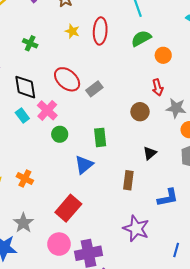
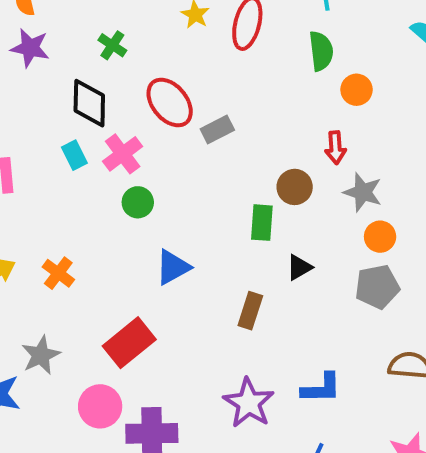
green semicircle: (141, 38) -> (321, 51), turned 102
green cross: (30, 43) -> (112, 45), moved
green rectangle: (100, 137) -> (262, 223), moved
blue L-shape: (168, 198) -> (321, 388), moved

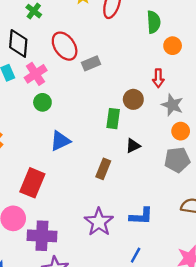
red rectangle: (129, 343) -> (32, 183), turned -32

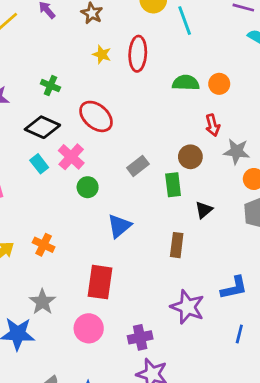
green semicircle: (154, 22) -> (186, 83), moved, turned -70
black diamond: (18, 43) -> (42, 127), turned -56
gray rectangle: (91, 63) -> (138, 166), moved
purple cross: (42, 236) -> (140, 337), moved, size x0.7

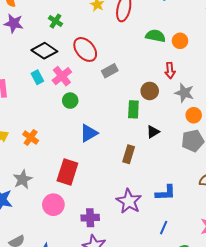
gray rectangle: (138, 166) -> (110, 71), moved

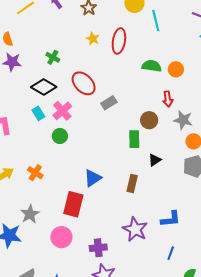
green circle: (70, 101) -> (60, 136), moved
blue triangle: (89, 133) -> (93, 178), moved

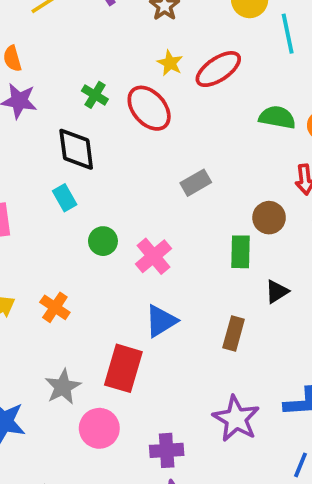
red ellipse: (119, 41) -> (218, 69), turned 45
red ellipse: (84, 83) -> (149, 108), moved
black diamond: (44, 87) -> (76, 149), turned 50
pink cross: (62, 111) -> (153, 256), moved
gray star: (30, 214) -> (63, 387), moved

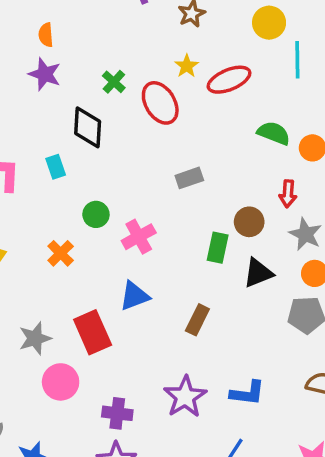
cyan rectangle: (65, 198) -> (56, 167), moved
black triangle: (277, 291) -> (258, 273), moved, size x1.4
orange cross: (55, 307) -> (61, 253), moved
red rectangle: (123, 368) -> (93, 332), turned -51

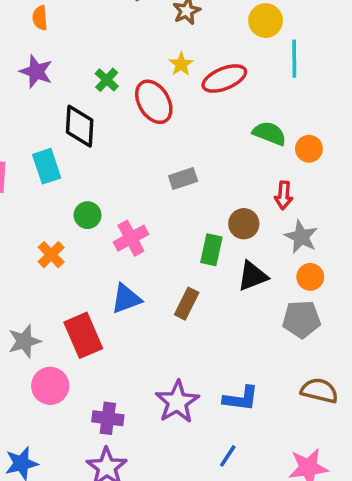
orange semicircle: (46, 35) -> (40, 18), moved
cyan rectangle: (56, 167) -> (47, 166), size x1.4
brown rectangle: (197, 320) -> (187, 304), moved

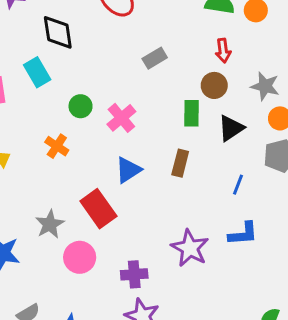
red arrow: (284, 195) -> (223, 51), moved
blue line: (228, 456) -> (238, 185), moved

